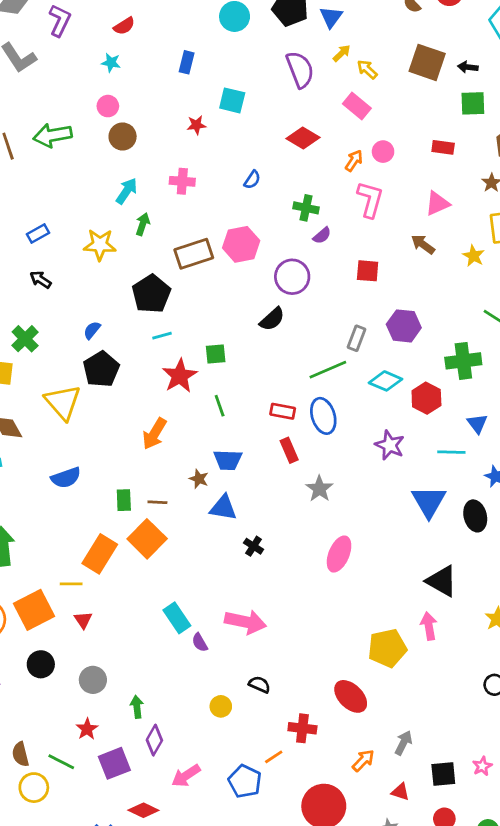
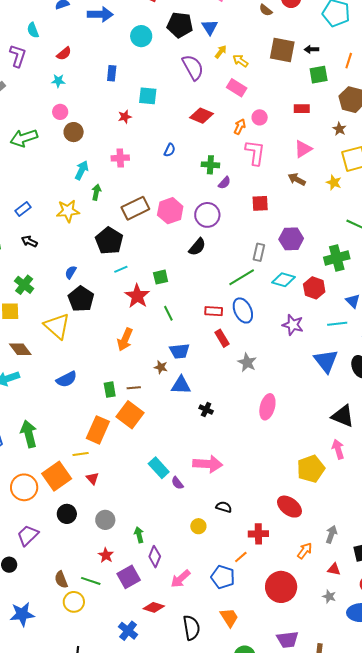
pink hexagon: (241, 244) -> (170, 211), moved

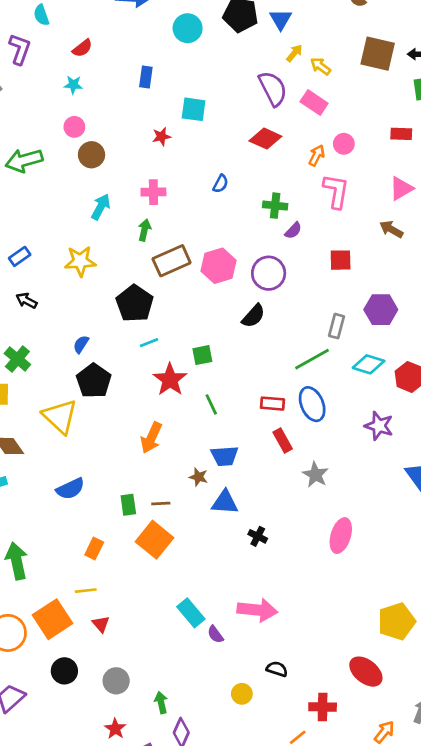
purple semicircle: (193, 67) -> (273, 89), moved
green arrow: (96, 192) -> (145, 230), moved
orange rectangle: (98, 430) -> (94, 549), moved, size x0.6

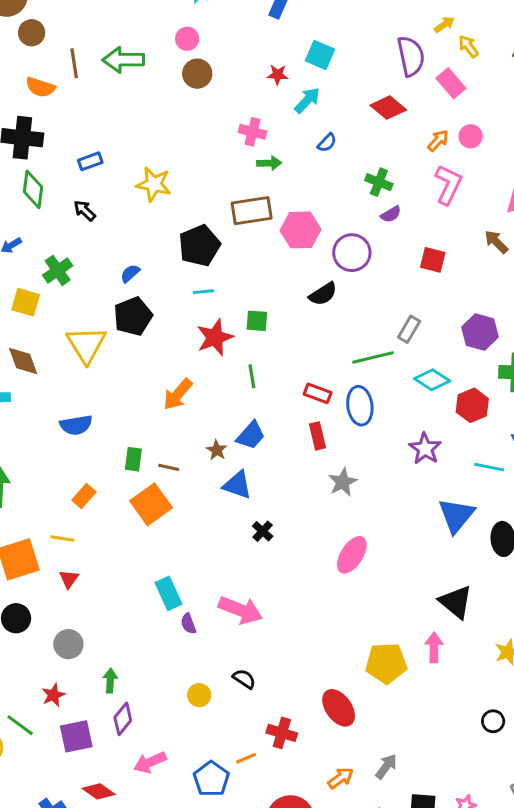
cyan arrow: (101, 207) -> (307, 100), moved
green arrow: (145, 230) -> (269, 163), moved, turned 60
purple hexagon: (381, 310) -> (480, 332), moved
blue trapezoid: (224, 456) -> (251, 435), turned -60

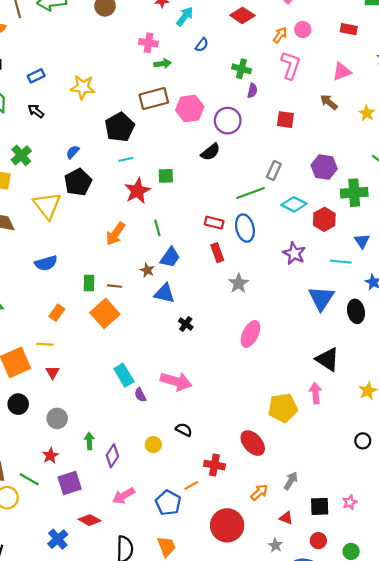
purple semicircle: (391, 214) -> (252, 91), turned -40
green line: (252, 376) -> (157, 228), moved
purple diamond: (123, 719) -> (112, 456), moved

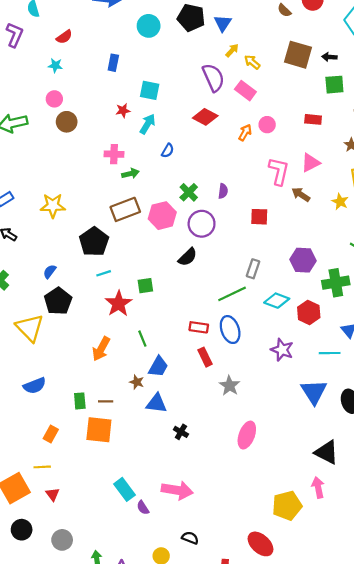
pink L-shape: (291, 65) -> (279, 171), moved
green cross: (241, 69) -> (189, 192), moved, turned 36
orange square: (105, 313) -> (99, 430), turned -36

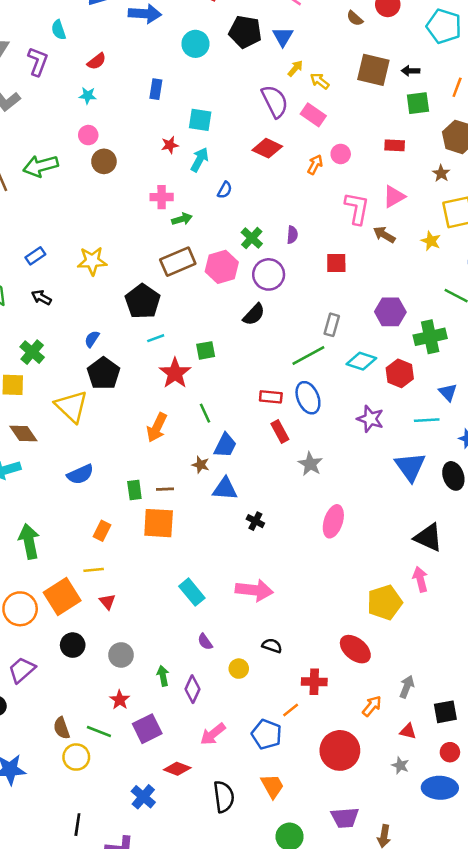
purple semicircle: (143, 508) -> (205, 642), moved

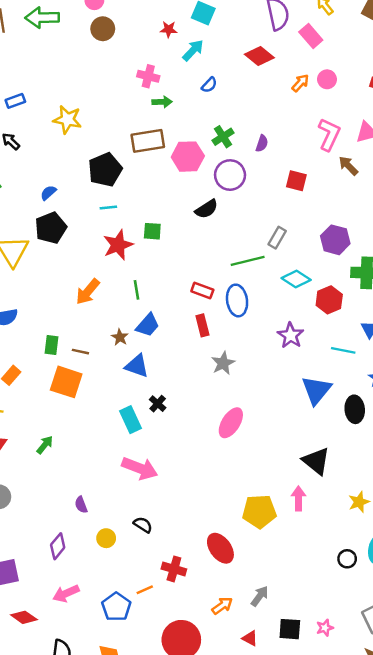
cyan rectangle: (192, 592) -> (130, 420), moved
green arrow: (163, 676) -> (45, 445), moved, turned 36

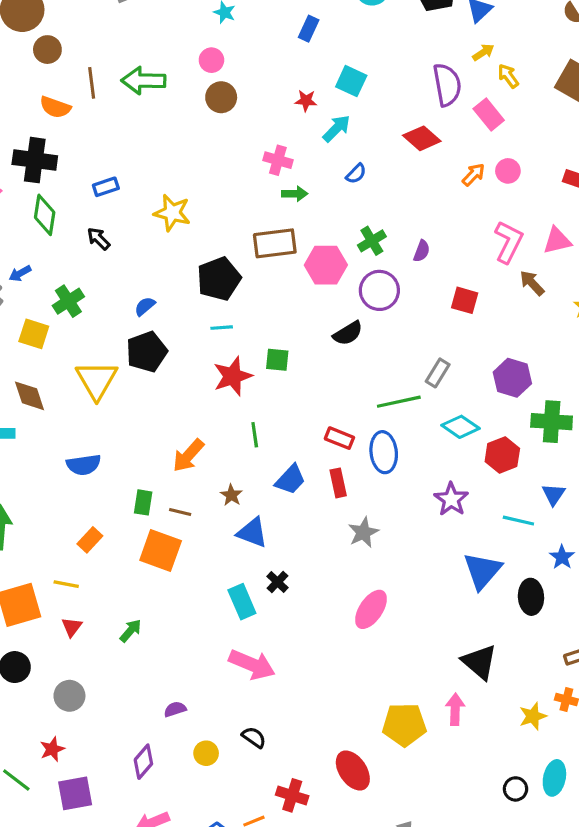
orange arrow: (88, 292) -> (188, 455), moved
blue trapezoid: (148, 325) -> (290, 480), moved
purple semicircle: (81, 505) -> (175, 709), turned 91

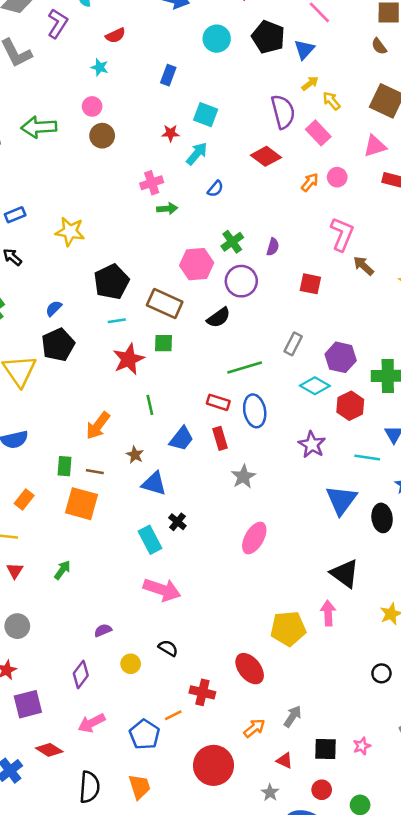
pink cross: (278, 160) -> (152, 183), turned -30
pink triangle: (557, 241) -> (375, 146), moved
brown rectangle: (275, 243) -> (165, 303), moved, turned 36
purple hexagon: (512, 378) -> (341, 357), moved
green line: (399, 402) -> (245, 368), moved

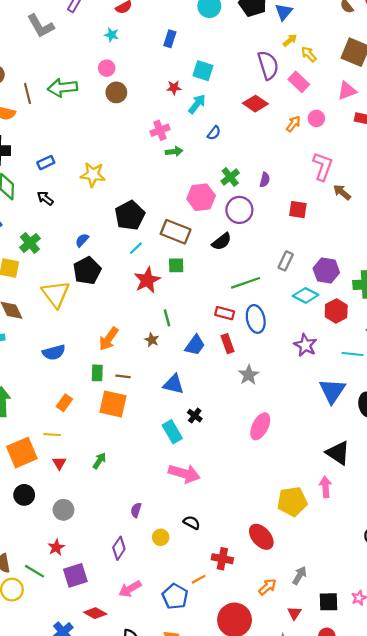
cyan line: (117, 321) -> (136, 248), turned -32
orange arrow: (98, 426) -> (109, 339), moved
brown star: (135, 455) -> (152, 340), moved
purple semicircle: (103, 630) -> (136, 510), turned -48
red triangle: (285, 761) -> (294, 613), turned 40

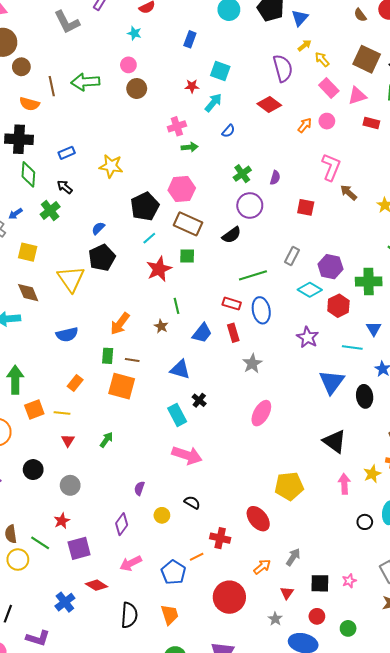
pink rectangle: (299, 82) -> (329, 88), moved
pink hexagon: (201, 197) -> (182, 189), moved
green cross: (30, 243) -> (50, 211), moved
orange square: (22, 453) -> (34, 409), moved, size x0.7
pink arrow: (325, 487) -> (344, 484), moved

